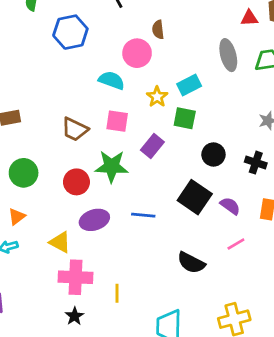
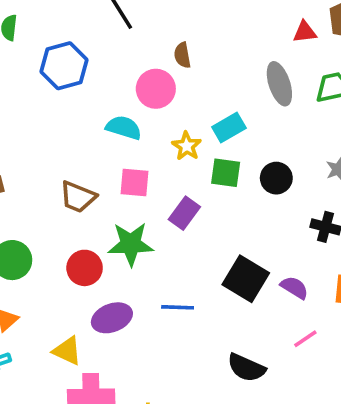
black circle: (213, 155) -> (276, 178), moved

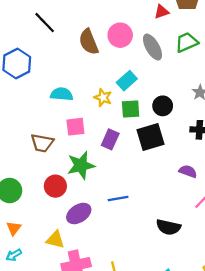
brown semicircle: (182, 55) -> (89, 42), size x1.6
pink circle: (156, 89) -> (120, 35), moved
black square: (246, 279) -> (151, 137), moved, turned -36

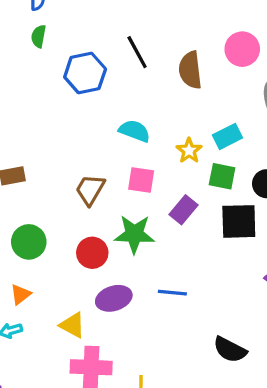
black line: (45, 23) -> (137, 52), moved
pink circle: (120, 35) -> (242, 49), moved
brown trapezoid: (42, 143) -> (90, 190), turned 95

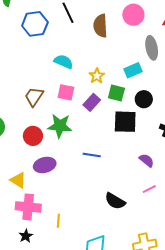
cyan rectangle: (227, 136) -> (133, 70), moved
purple rectangle: (183, 210) -> (92, 102), moved
blue line: (172, 293) -> (92, 155), moved

